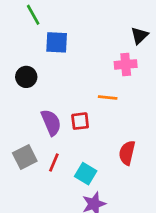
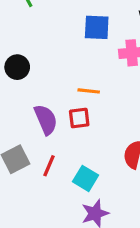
blue square: (57, 42) -> (97, 27), moved
orange line: (108, 98) -> (89, 91), moved

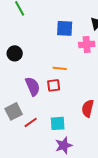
red line: (49, 166) -> (31, 122), moved, turned 32
cyan square: (86, 178) -> (58, 123), turned -35

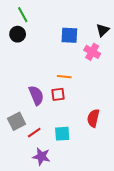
pink cross: (87, 44) -> (92, 52), turned 35
black circle: (15, 53) -> (18, 34), moved
purple star: (64, 145) -> (41, 156), moved, turned 30

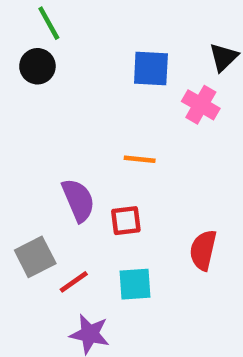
red square: (58, 94) -> (126, 221), moved

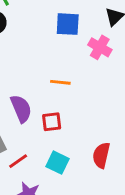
red semicircle: (203, 250) -> (101, 155), moved
cyan square: (135, 284) -> (58, 163), turned 30

